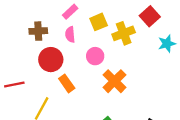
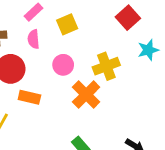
yellow cross: (124, 33) -> (106, 66), moved
orange rectangle: (67, 83) -> (29, 97), turned -42

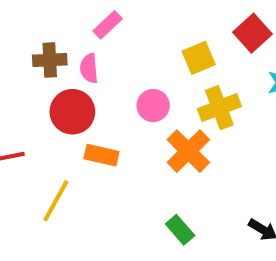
yellow square: (67, 24) -> (199, 58), moved
pink semicircle: (33, 39) -> (89, 68), moved

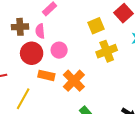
pink circle: (153, 106) -> (59, 50), moved
orange cross: (188, 151) -> (74, 81), moved

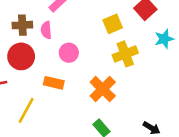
red circle: (32, 53) -> (21, 56), moved
orange cross: (74, 81) -> (103, 89), moved

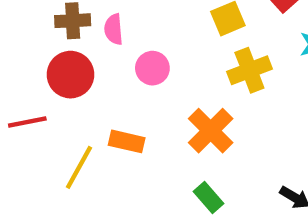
orange rectangle: (54, 83) -> (127, 141), moved

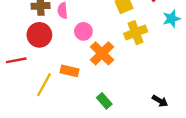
orange cross: (211, 131) -> (102, 53), moved
green rectangle: (208, 197) -> (104, 101), moved

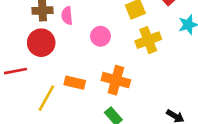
pink circle: (83, 31) -> (100, 36), moved
orange cross: (102, 53) -> (116, 80), moved, turned -30

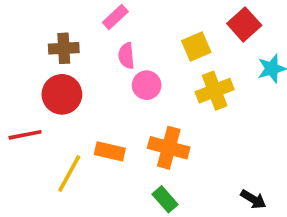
pink semicircle: (67, 16) -> (126, 56), moved

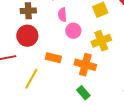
yellow cross: (215, 91) -> (101, 41), moved
orange rectangle: (110, 151) -> (53, 58), moved

